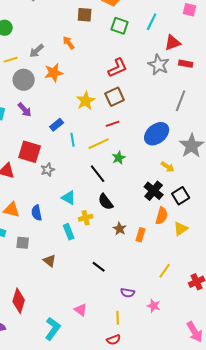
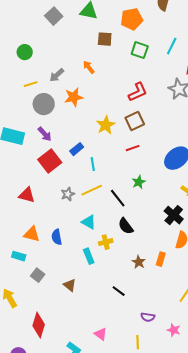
yellow line: (99, 144) -> (92, 190), moved
red square: (30, 152) -> (50, 161), moved, turned 35
brown star: (120, 229) -> (139, 262), moved
gray square: (23, 243) -> (38, 275), moved, turned 32

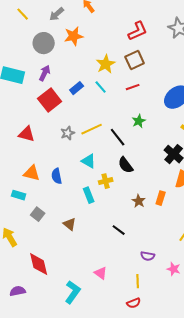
yellow line: (31, 84) -> (23, 14), moved, turned 64
purple arrow: (45, 134) -> (45, 73), turned -112
cyan line: (93, 164) -> (101, 87), moved, turned -32
red diamond: (39, 325) -> (39, 264), turned -30

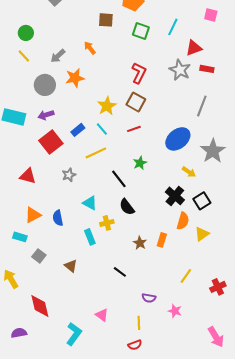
red L-shape: (138, 31) -> (139, 73), turned -40
brown square: (135, 60) -> (136, 102), turned -36
purple arrow: (45, 73) -> (46, 115), turned -133
yellow line: (92, 129) -> (96, 153), moved
orange triangle: (32, 173) -> (33, 215), turned -42

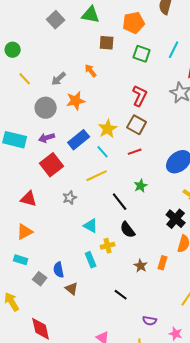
green circle: (26, 33) -> (13, 50), moved
blue rectangle: (78, 130) -> (79, 140), moved, size x1.5
orange triangle: (33, 215) -> (25, 232), moved
blue semicircle: (58, 218) -> (59, 270), moved

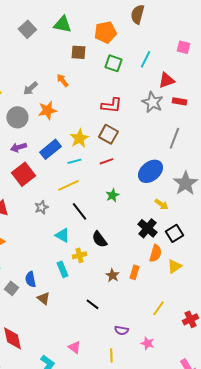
red L-shape: (140, 96) -> (111, 105), turned 70
cyan line: (103, 152) -> (74, 161), turned -64
black line: (120, 202) -> (79, 211), moved

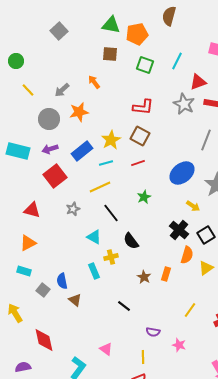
green triangle: (62, 24) -> (111, 25), moved

